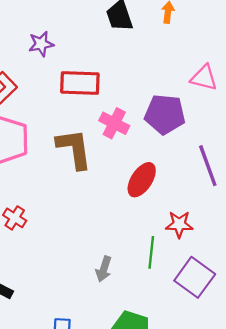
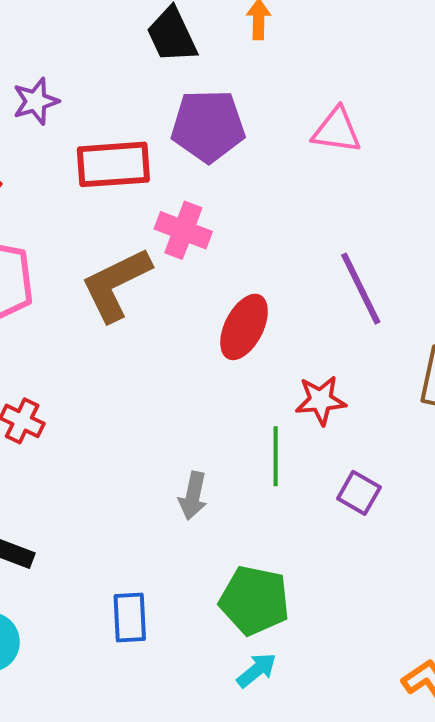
purple pentagon: (165, 114) -> (208, 126), moved
brown L-shape: (74, 149) -> (116, 284), turned -102
purple square: (195, 277) -> (359, 493), size x0.6

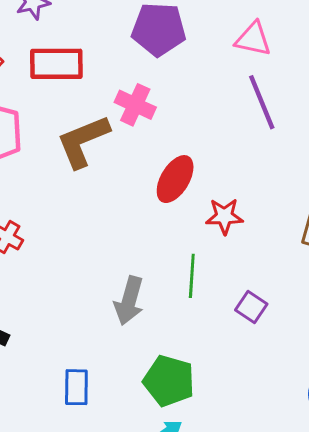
red rectangle: (113, 164) -> (56, 64), moved
purple line: (361, 289) -> (262, 102), moved
red star: (321, 400) -> (224, 216), moved
gray arrow: (193, 496) -> (129, 301), size x1.4

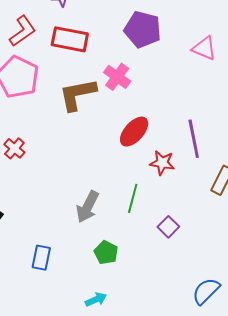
purple line: (262, 102) -> (194, 139), moved
green pentagon: (169, 381) -> (106, 253), moved, size x0.7

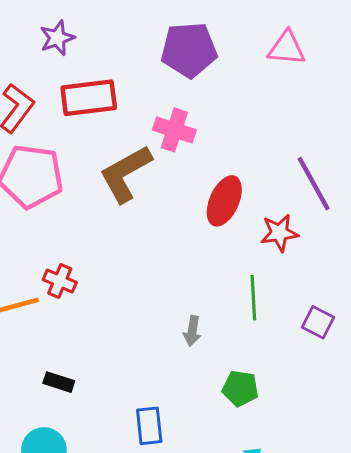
gray arrow: (88, 207) -> (192, 331), size x0.6

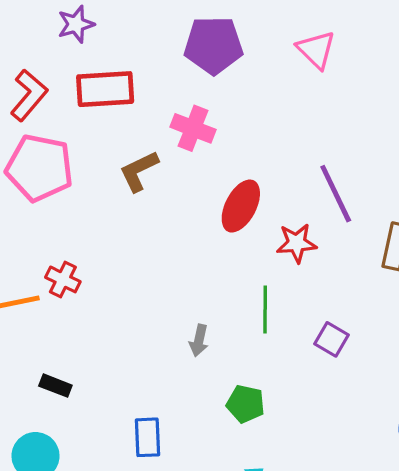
pink triangle: (287, 48) -> (316, 50), turned 36
brown L-shape: (126, 174) -> (139, 171), size x0.7

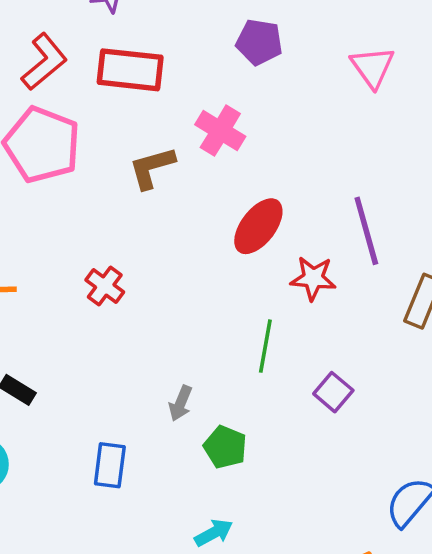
purple pentagon: (213, 45) -> (259, 42), size x0.7
red cross: (63, 279) -> (105, 286), moved
gray arrow: (199, 340) -> (181, 403), moved

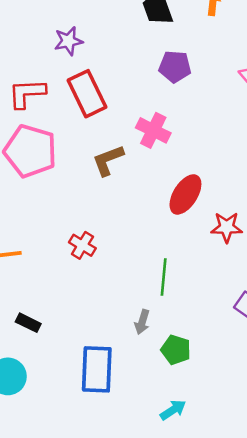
red L-shape: (44, 62) -> (27, 93), turned -138
red rectangle: (130, 70) -> (87, 94), turned 63
green line: (265, 346) -> (164, 277), moved
blue rectangle: (110, 465) -> (97, 369), size x1.5

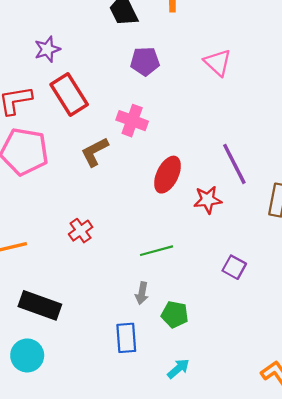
red cross: (82, 245) -> (81, 231), turned 30
green line: (164, 277) -> (156, 251), turned 76
black rectangle: (28, 323) -> (40, 305), size x1.8
blue rectangle: (97, 369) -> (126, 338), moved, size x0.7

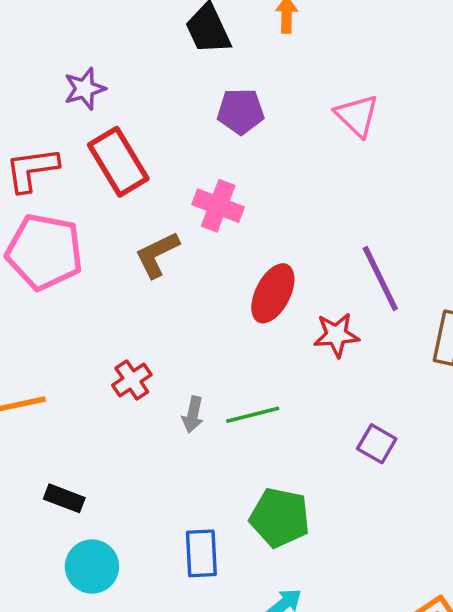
gray arrow: (142, 293) -> (193, 415), moved
black rectangle: (40, 305) -> (64, 498), size x0.6
green pentagon: (175, 314) -> (280, 517), size x1.4
cyan circle: (27, 355) -> (92, 567), moved

